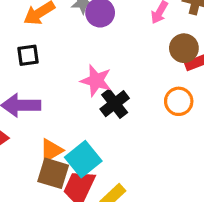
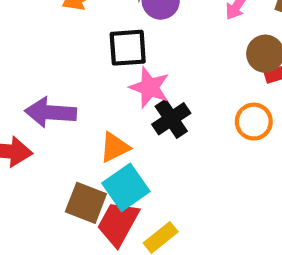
black square: (28, 55) -> (128, 48), moved, size x1.4
orange triangle: (51, 150) -> (115, 147), moved

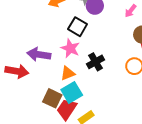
black square: (128, 48) -> (78, 27), turned 30
pink star: (150, 87) -> (70, 48), moved

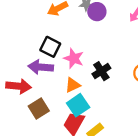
black square: (78, 27) -> (50, 47), moved
brown square: (52, 98) -> (39, 108), moved, turned 36

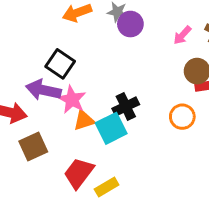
pink star: (74, 58) -> (72, 100), moved
cyan square: (78, 105) -> (111, 128), moved

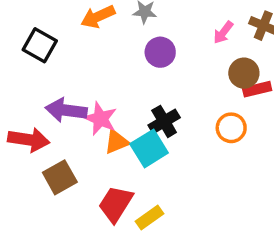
purple circle: (130, 24) -> (160, 52), moved
black square: (60, 64) -> (40, 45), moved

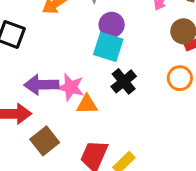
orange triangle: (117, 142) -> (87, 104), turned 30
cyan square: (149, 148) -> (108, 47), moved, turned -32

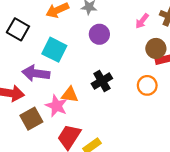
cyan square: (108, 47) -> (54, 50), moved
pink star: (71, 87) -> (56, 106), moved

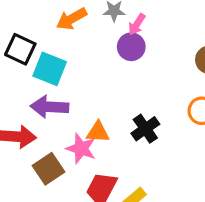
pink arrow: (142, 21) -> (137, 24), moved
cyan square: (54, 50) -> (50, 69), moved
black cross: (102, 81) -> (145, 129), moved

